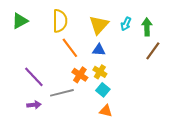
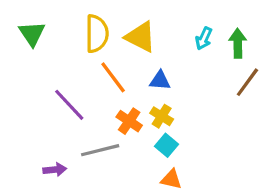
green triangle: (20, 21) -> (32, 34), turned -36
yellow triangle: (99, 25) -> (141, 37), moved, turned -45
purple line: (34, 77) -> (69, 105), moved

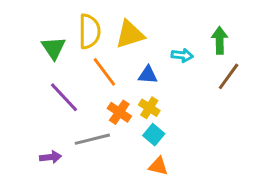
green triangle: (32, 34) -> (54, 48), moved
yellow triangle: (141, 37) -> (130, 34), turned -44
cyan arrow: (204, 38) -> (182, 55), moved, turned -108

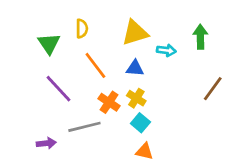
yellow semicircle: (89, 31) -> (82, 29), size x0.6
yellow triangle: (130, 34) -> (135, 33), moved
brown line: (229, 76) -> (213, 89), moved

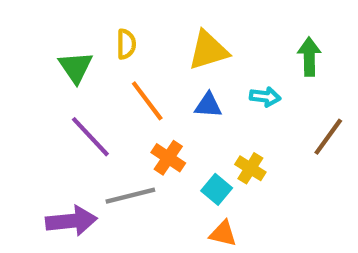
cyan arrow: (166, 50) -> (265, 97), moved
yellow cross: (136, 98) -> (250, 168), moved
purple arrow: (46, 143) -> (71, 221), size x1.6

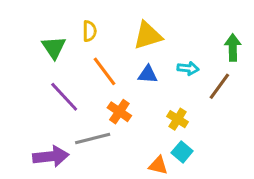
green arrow: (309, 57) -> (233, 47), moved
brown line: (328, 137) -> (219, 86), moved
cyan square: (217, 189) -> (182, 152), moved

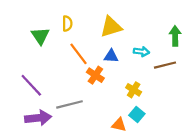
brown line: (219, 86) -> (165, 65), turned 40
purple line: (64, 97) -> (31, 85), moved
orange cross: (119, 112) -> (95, 75), moved

